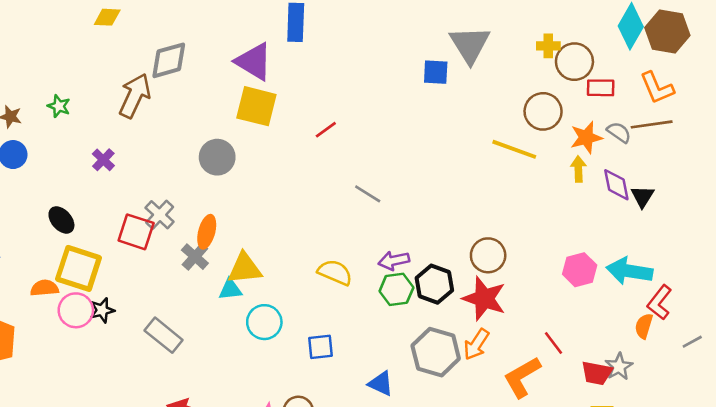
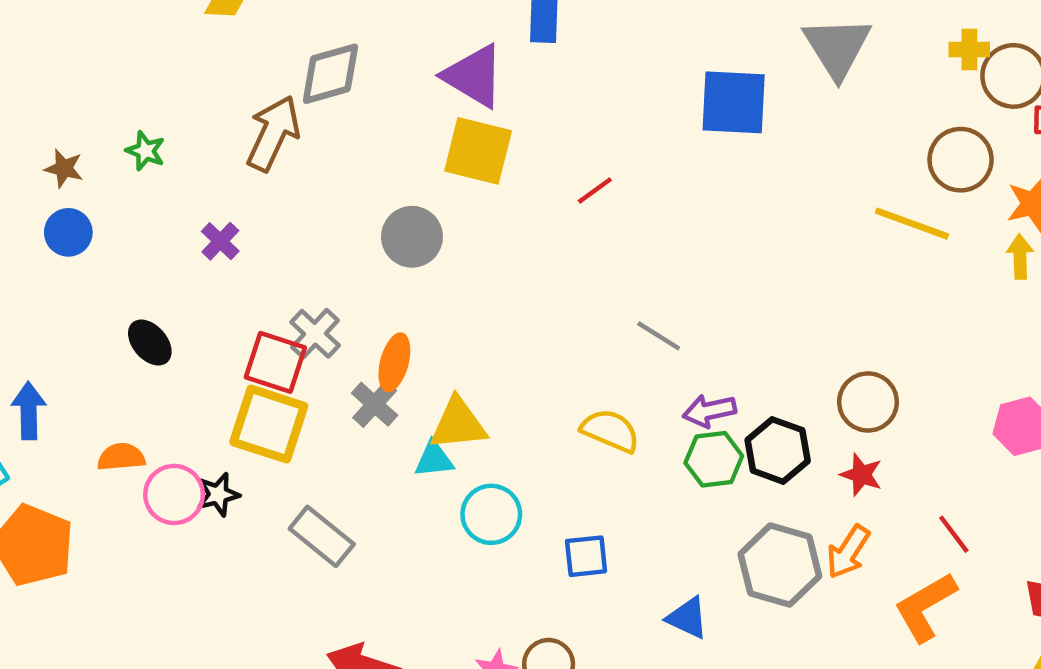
blue square: (436, 72) -> (734, 102), moved, size x1.6
gray line: (368, 194) -> (659, 336), moved
yellow square: (78, 268) -> (269, 424), moved
red star: (484, 299) -> (861, 475), size x0.6
red line: (554, 343) -> (954, 534), moved

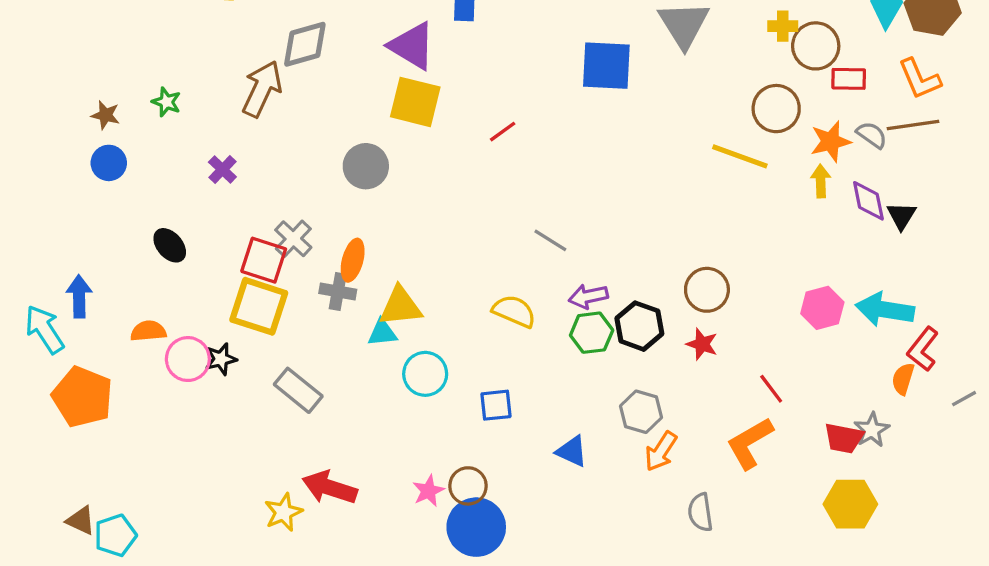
gray cross: (375, 404) -> (338, 291), turned -32
orange arrow: (848, 552) -> (661, 451), moved
gray hexagon: (780, 565) -> (641, 412), size x0.7

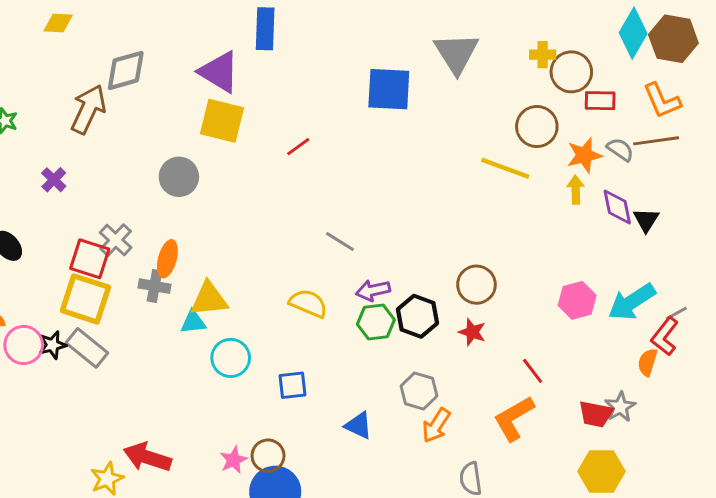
cyan arrow: (885, 310) -> (632, 302), turned -42
gray rectangle: (298, 390) -> (87, 348), moved
gray line: (964, 399) -> (676, 313), moved

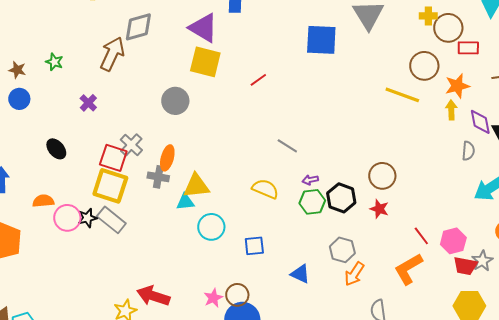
gray semicircle: (620, 149) -> (468, 151), moved, turned 60
purple arrow: (373, 290) -> (310, 180), size x0.7
pink hexagon: (577, 300) -> (453, 241), moved

